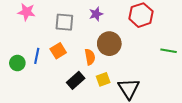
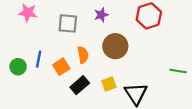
orange square: (58, 51) -> (61, 67), moved
green line: (169, 51) -> (178, 71), moved
orange semicircle: (90, 57) -> (83, 55), moved

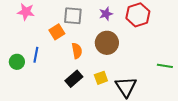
purple star: (101, 15) -> (106, 14), moved
gray square: (68, 23) -> (73, 16), moved
orange square: (61, 67) -> (57, 32), moved

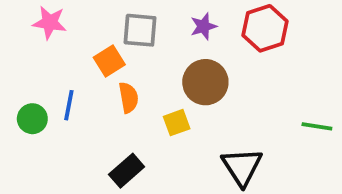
orange semicircle: (77, 51) -> (128, 98), moved
yellow square: (101, 78) -> (177, 123), moved
black rectangle: (74, 79) -> (127, 171), moved

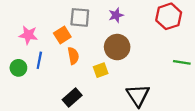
pink star: (50, 23) -> (28, 35), moved
red hexagon: (265, 28) -> (169, 16), moved
green line: (317, 126) -> (182, 62), moved

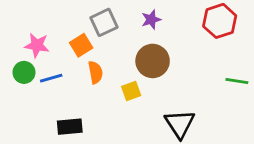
gray square: (80, 17) -> (104, 22), turned -30
blue line: (39, 60) -> (51, 78), turned 63
green circle: (18, 68) -> (24, 72), moved
black rectangle: (72, 97) -> (70, 127), moved, turned 36

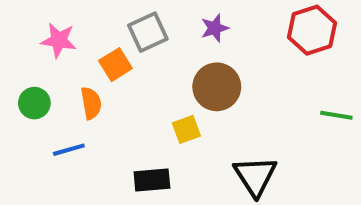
pink star: (37, 45) -> (59, 40), moved
orange semicircle: (95, 72) -> (91, 103), moved
blue line: (51, 78) -> (69, 150), moved
black rectangle: (70, 127) -> (152, 180), moved

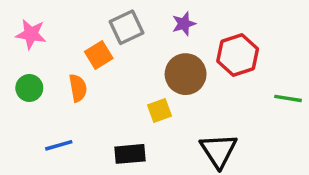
red hexagon: (312, 30) -> (238, 55), moved
pink star: (59, 40) -> (31, 34), moved
blue line: (69, 150) -> (59, 145), moved

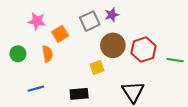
gray square: (127, 27) -> (90, 21), moved
pink star: (31, 34) -> (37, 21), moved
red hexagon: (238, 55) -> (143, 50), moved

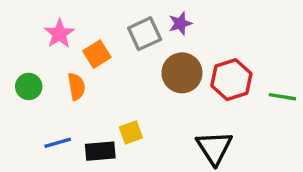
pink star: (37, 21) -> (59, 34), turned 30
yellow square: (97, 68) -> (131, 132), moved
black rectangle: (79, 94) -> (100, 151), moved

